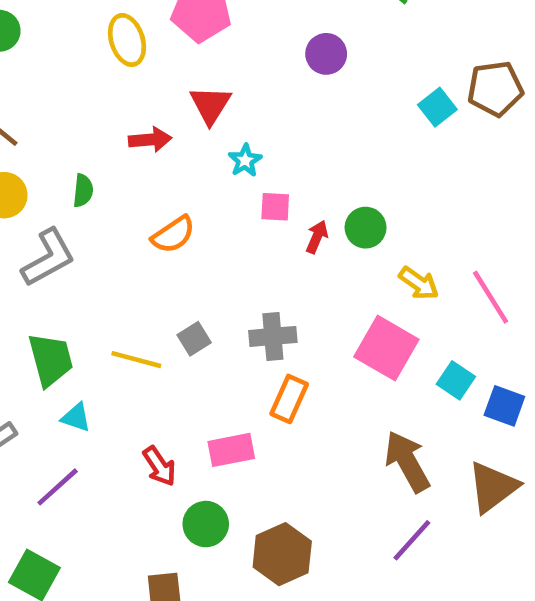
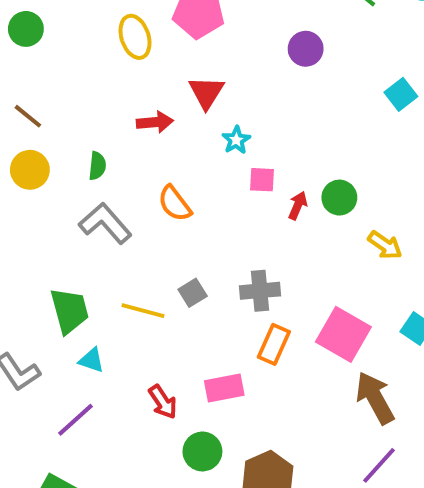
orange semicircle: (173, 235) -> (175, 204), turned 87
gray L-shape: (48, 258) -> (105, 223), moved, turned -102
pink square: (386, 348) -> (343, 334), moved

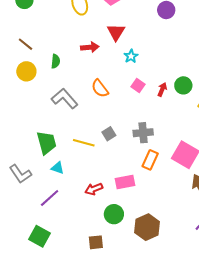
green semicircle: (97, 166) -> (56, 61), moved
pink square: (262, 180) -> (138, 85), moved, turned 32
red arrow: (163, 402) -> (94, 189), turned 102

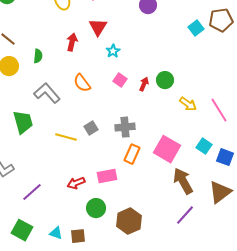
red arrow: (90, 47) -> (72, 42), turned -72
green trapezoid: (47, 143) -> (23, 122), moved
cyan triangle: (58, 168) -> (56, 233), moved

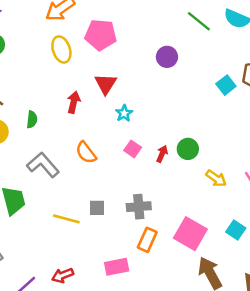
gray square: (91, 128) -> (97, 208), turned 32
red arrow: (76, 183) -> (63, 275), moved

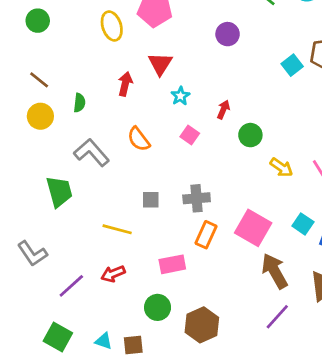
red arrow: (162, 154) -> (223, 109), moved
yellow line: (66, 219) -> (117, 229), moved

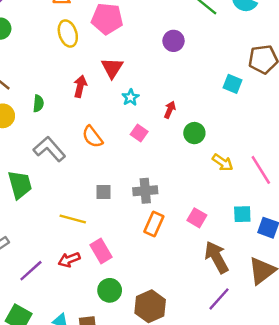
cyan square: (292, 65) -> (233, 84), moved, turned -30
cyan square: (303, 224) -> (242, 214), turned -36
pink square: (253, 228) -> (197, 218), size x0.6
pink rectangle: (172, 264) -> (101, 251), moved, turned 70

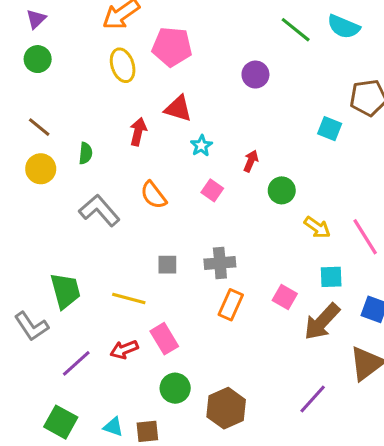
red triangle: (112, 68) -> (178, 109), turned -45
green trapezoid: (20, 185) -> (65, 291), moved
cyan square: (242, 214) -> (331, 277), moved
brown arrow: (217, 257) -> (322, 322), moved, turned -108

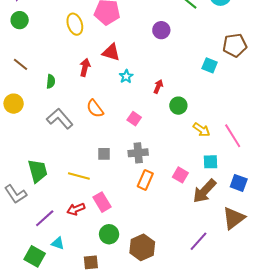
yellow circle: (41, 169) -> (14, 104), moved
pink square: (212, 190) -> (134, 119), moved
cyan triangle: (113, 427) -> (58, 243), moved

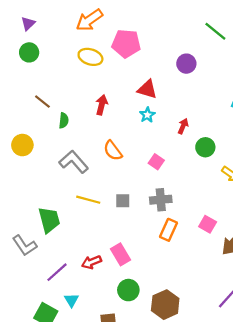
yellow ellipse: (75, 24) -> (90, 57), turned -55
red triangle: (111, 52) -> (147, 89), moved
brown line: (21, 64) -> (42, 102), moved
yellow line: (79, 176) -> (88, 200), moved
cyan triangle: (58, 243) -> (71, 300), turned 40

